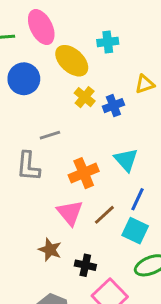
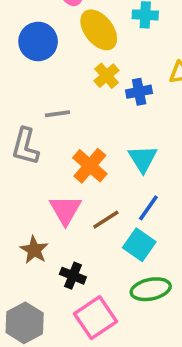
orange cross: (84, 173) -> (90, 166), turned -36

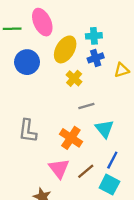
yellow ellipse: (99, 30) -> (65, 49), turned 76
blue cross: (139, 92) -> (96, 58), moved
gray line: (57, 114) -> (86, 106), moved

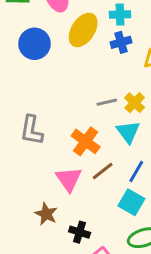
yellow cross: (74, 78) -> (135, 103), moved
brown line: (86, 171) -> (103, 171), moved

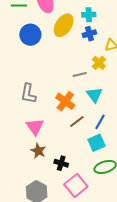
yellow cross: (135, 103) -> (99, 63), moved
pink triangle: (69, 179) -> (35, 127), moved
cyan square: (131, 202) -> (97, 143), turned 36

